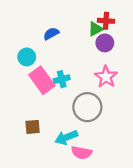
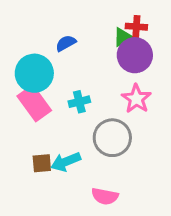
purple circle: (105, 43) -> (135, 55), size x1.5
cyan circle: (27, 57) -> (34, 73), size x1.6
pink rectangle: (42, 80) -> (34, 103), moved
cyan arrow: (66, 137) -> (66, 162), moved

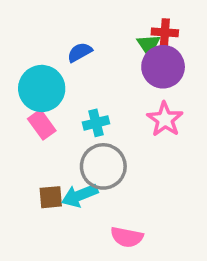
green triangle: (123, 37) -> (149, 45), turned -35
pink rectangle: (34, 103) -> (42, 125), size x0.7
gray circle: (112, 138) -> (103, 166), moved

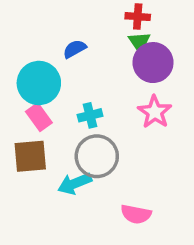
red cross: (165, 32) -> (138, 17), moved
brown square: (51, 197) -> (30, 156), moved, size x1.5
pink semicircle: (127, 237) -> (136, 214), moved

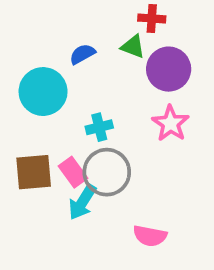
green triangle: (139, 42) -> (133, 47), moved, turned -35
pink rectangle: (39, 117) -> (73, 172), moved
cyan arrow: (75, 184) -> (82, 202), turned -36

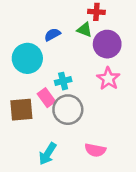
pink rectangle: (73, 172) -> (46, 98), moved
cyan arrow: (82, 202) -> (48, 154), moved

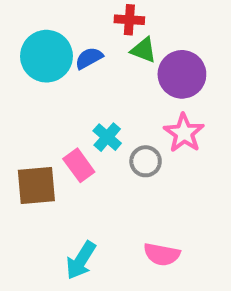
red cross: (96, 12) -> (129, 20), moved
cyan circle: (27, 58) -> (46, 56), moved
cyan cross: (63, 81) -> (107, 137), turned -35
gray circle: (68, 110) -> (146, 161), moved, size x0.6

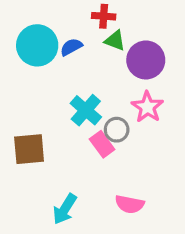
cyan cross: (107, 137) -> (86, 110), size x1.4
pink rectangle: (79, 165) -> (102, 144), moved

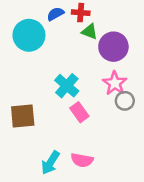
blue semicircle: (71, 47) -> (55, 14), moved
gray circle: (117, 130) -> (125, 101), moved
pink semicircle: (130, 204) -> (82, 160), moved

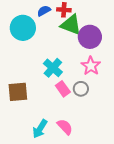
green triangle: (89, 32) -> (71, 25), size x1.6
gray circle: (125, 101) -> (81, 89), moved
pink semicircle: (82, 160) -> (65, 127), turned -144

